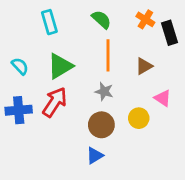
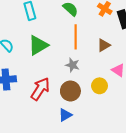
red arrow: (55, 102) -> (40, 89), moved

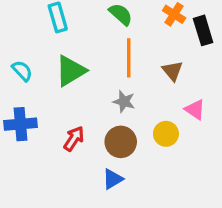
brown triangle: (104, 45) -> (172, 71), turned -40
red arrow: (40, 89) -> (74, 139), size x0.7

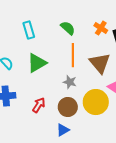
brown triangle: (172, 71) -> (100, 63), size x1.6
yellow circle: (166, 134) -> (96, 102), size x1.6

